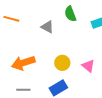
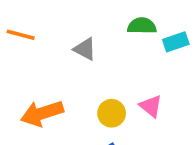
green semicircle: (70, 14) -> (142, 26), moved, turned 112
pink triangle: (88, 66) -> (151, 106), moved

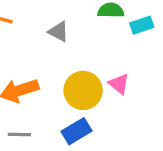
yellow circle: (112, 113) -> (83, 90), size x1.5

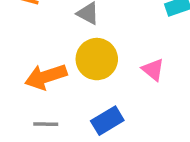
yellow circle: (83, 90) -> (97, 59), moved

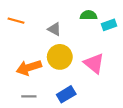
pink triangle: (153, 70) -> (94, 63), size x1.5

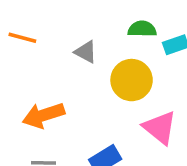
yellow circle: (60, 57) -> (132, 80), moved
pink triangle: (94, 63) -> (160, 128), moved

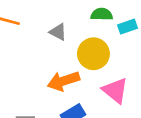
orange arrow: (43, 115) -> (64, 81), moved

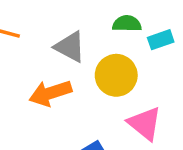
gray triangle: (58, 32) -> (70, 47), size x1.4
orange arrow: (64, 81) -> (50, 93), moved

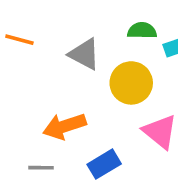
orange arrow: (50, 93) -> (64, 126), moved

